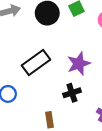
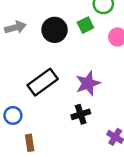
brown rectangle: (49, 120) -> (30, 143), moved

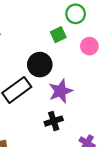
black circle: (55, 30) -> (40, 65), moved

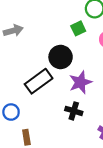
black cross: (54, 121) -> (74, 111), turned 35

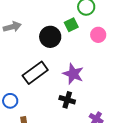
black circle: (61, 57) -> (50, 37), moved
purple star: (80, 82) -> (73, 74), turned -30

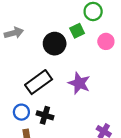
black cross: (67, 100) -> (45, 115), moved
blue circle: (10, 101) -> (21, 112), moved

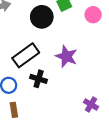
black cross: (45, 115) -> (39, 79), moved

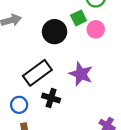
pink circle: (93, 15) -> (96, 29), moved

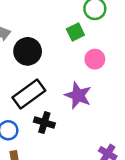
pink circle: (96, 29) -> (95, 59), moved
black circle: (55, 32) -> (28, 51), moved

